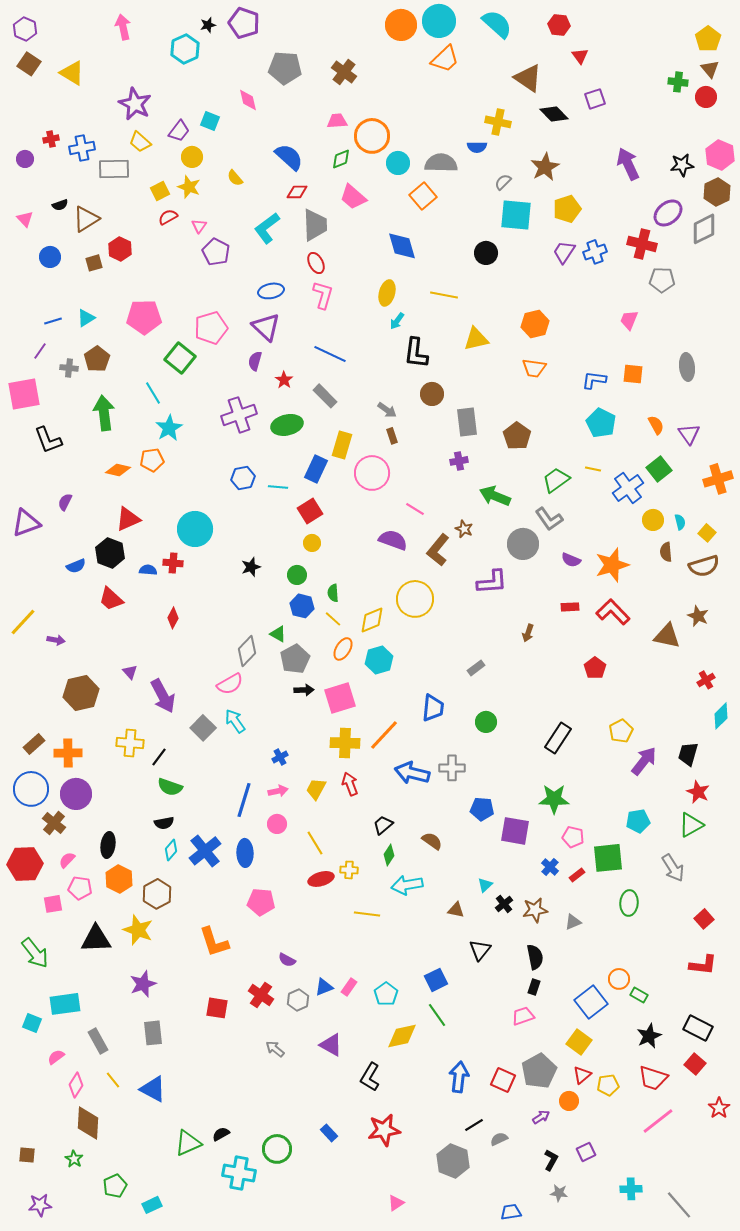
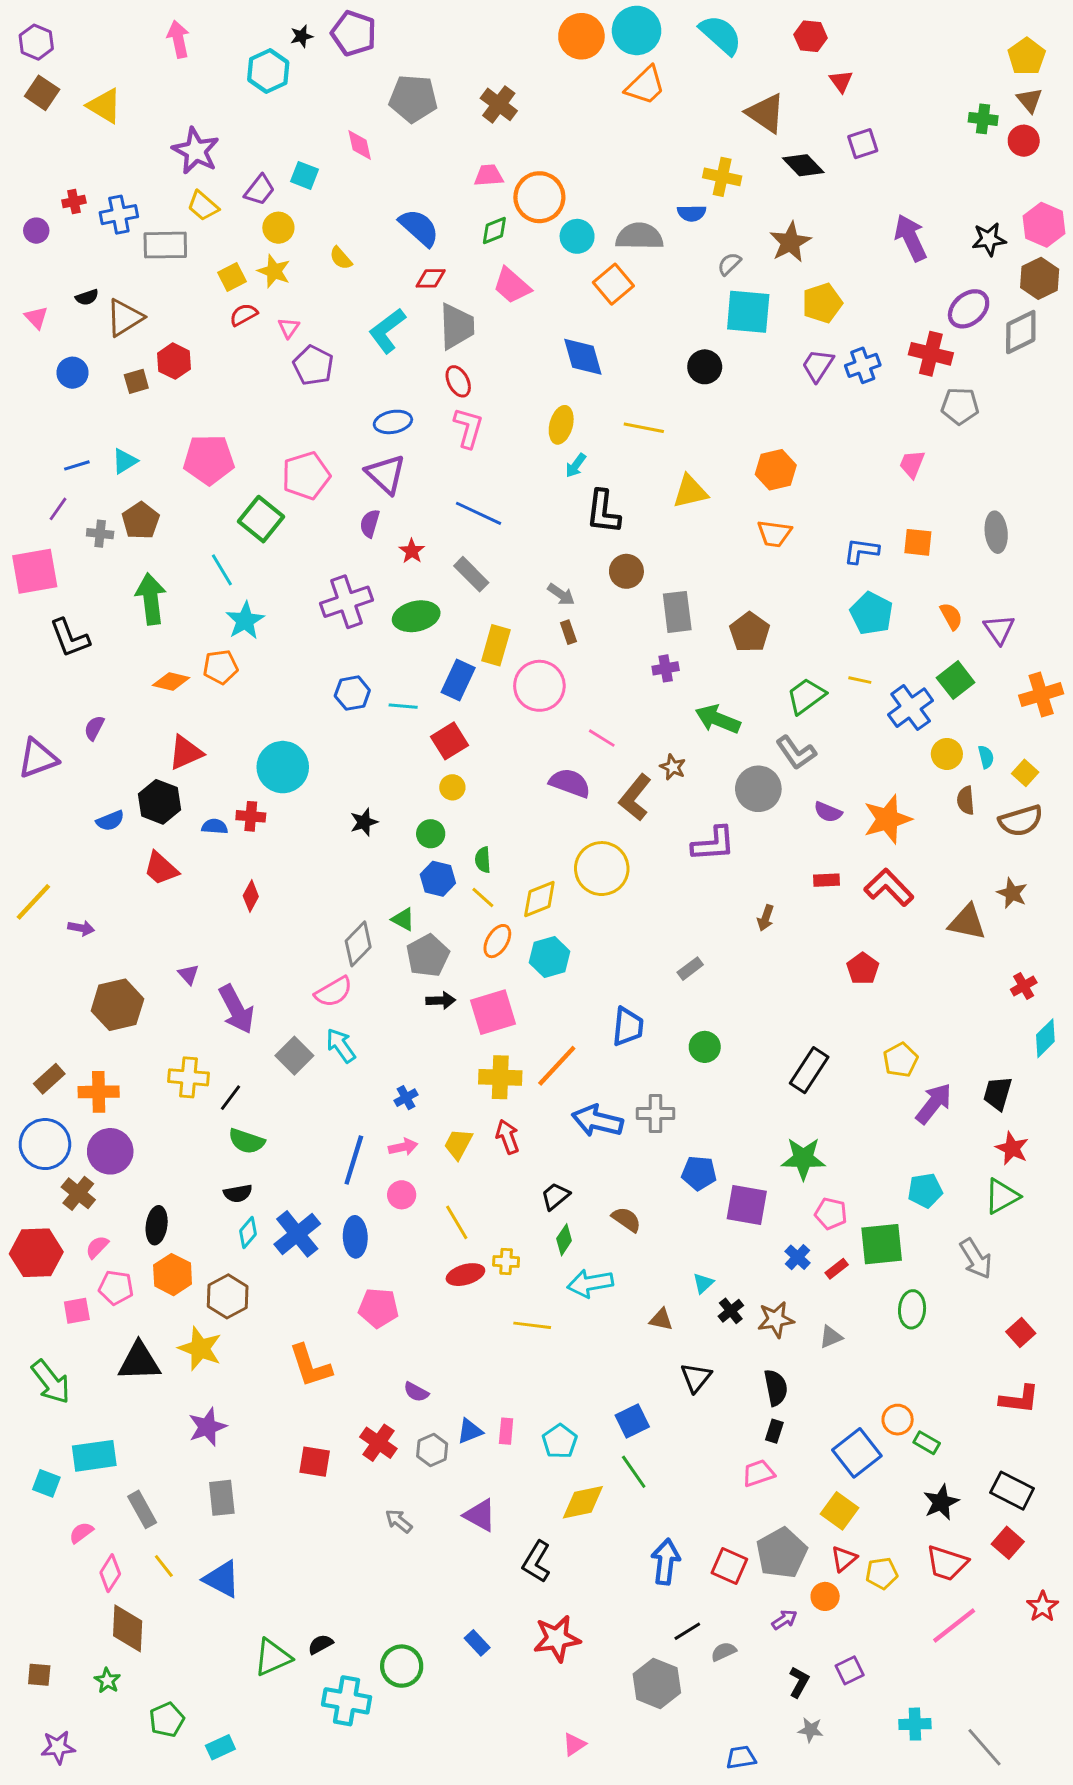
pink rectangle: (349, 987) -> (506, 1431), turned -30

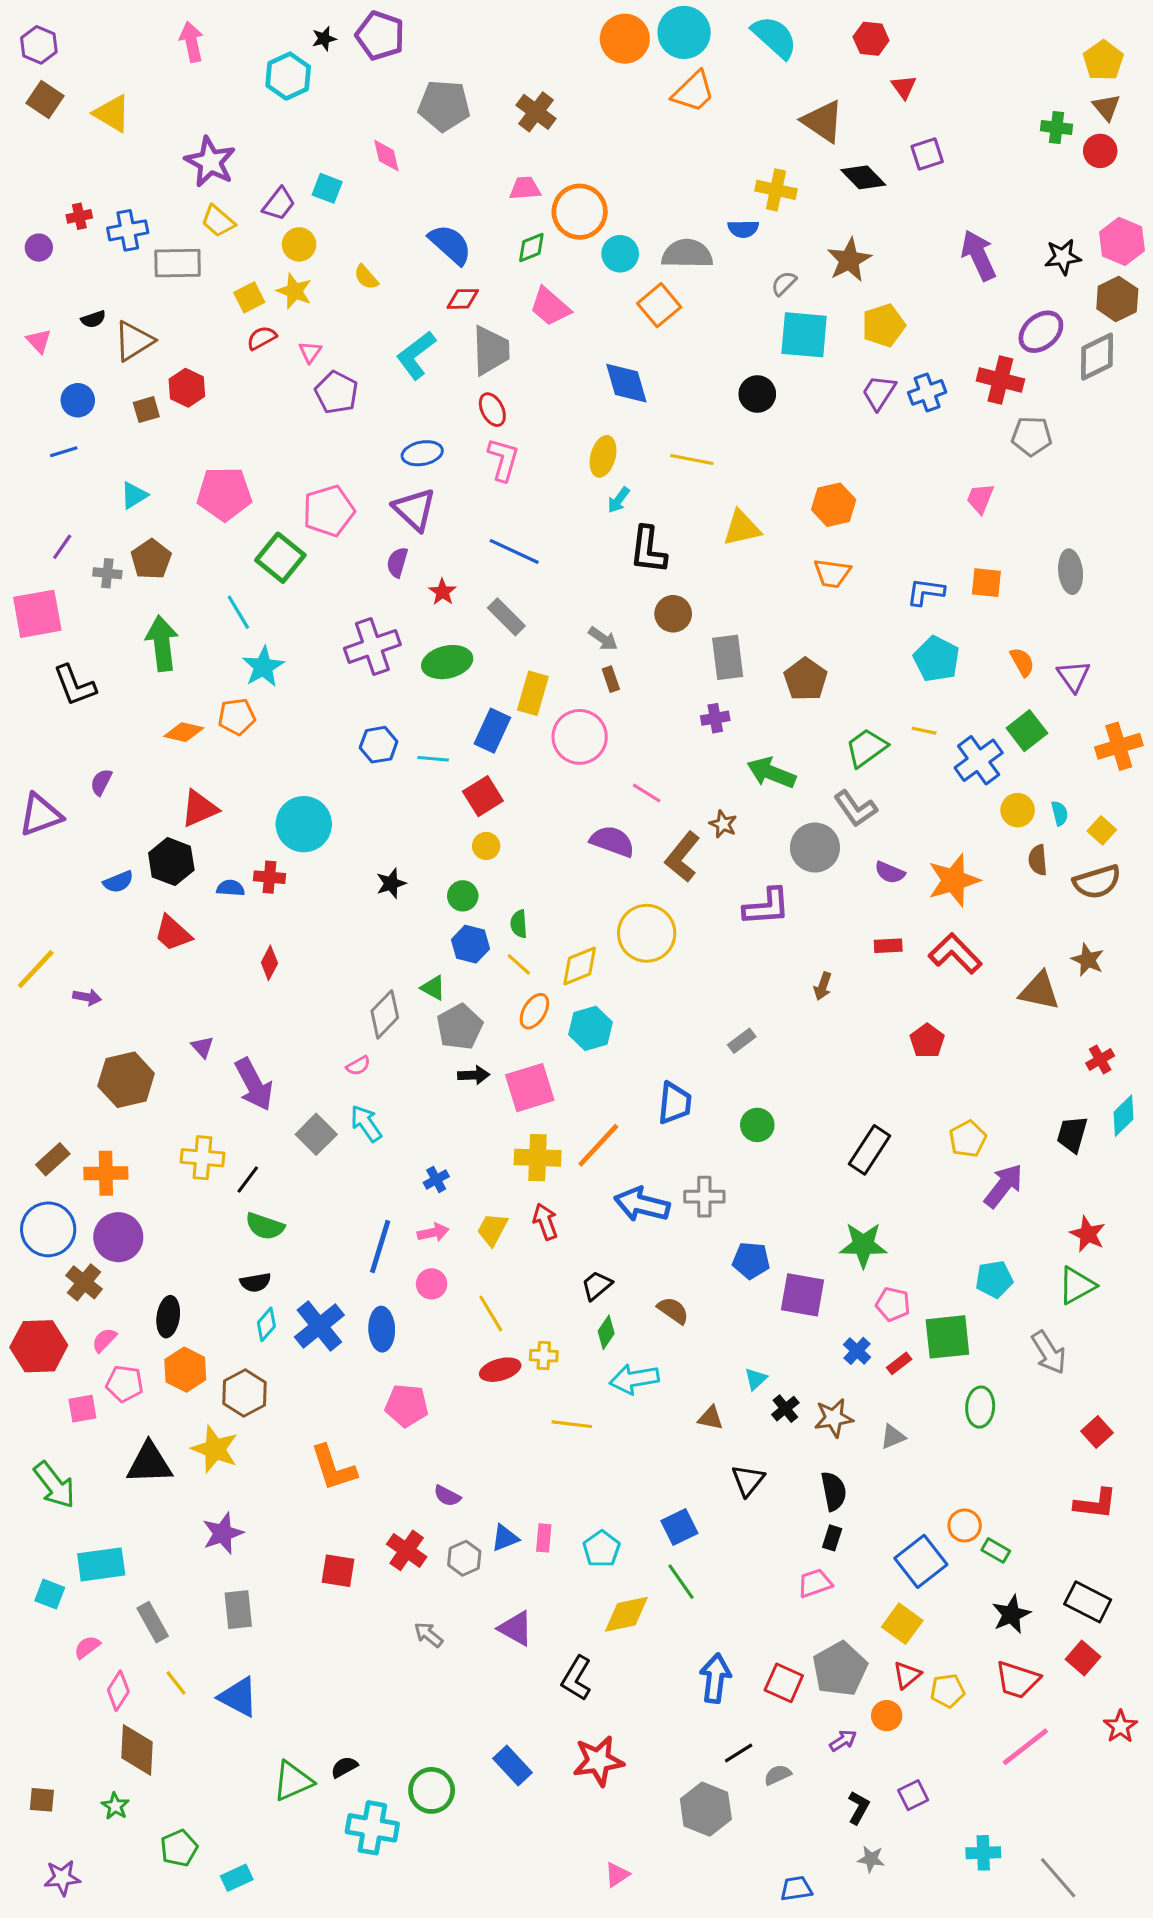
blue line: (77, 465) -> (64, 452), moved
pink semicircle: (334, 992) -> (358, 1066), size x0.6
black trapezoid: (998, 1093) -> (1072, 1134), moved
blue rectangle: (477, 1643) -> (513, 1765), size x1.4

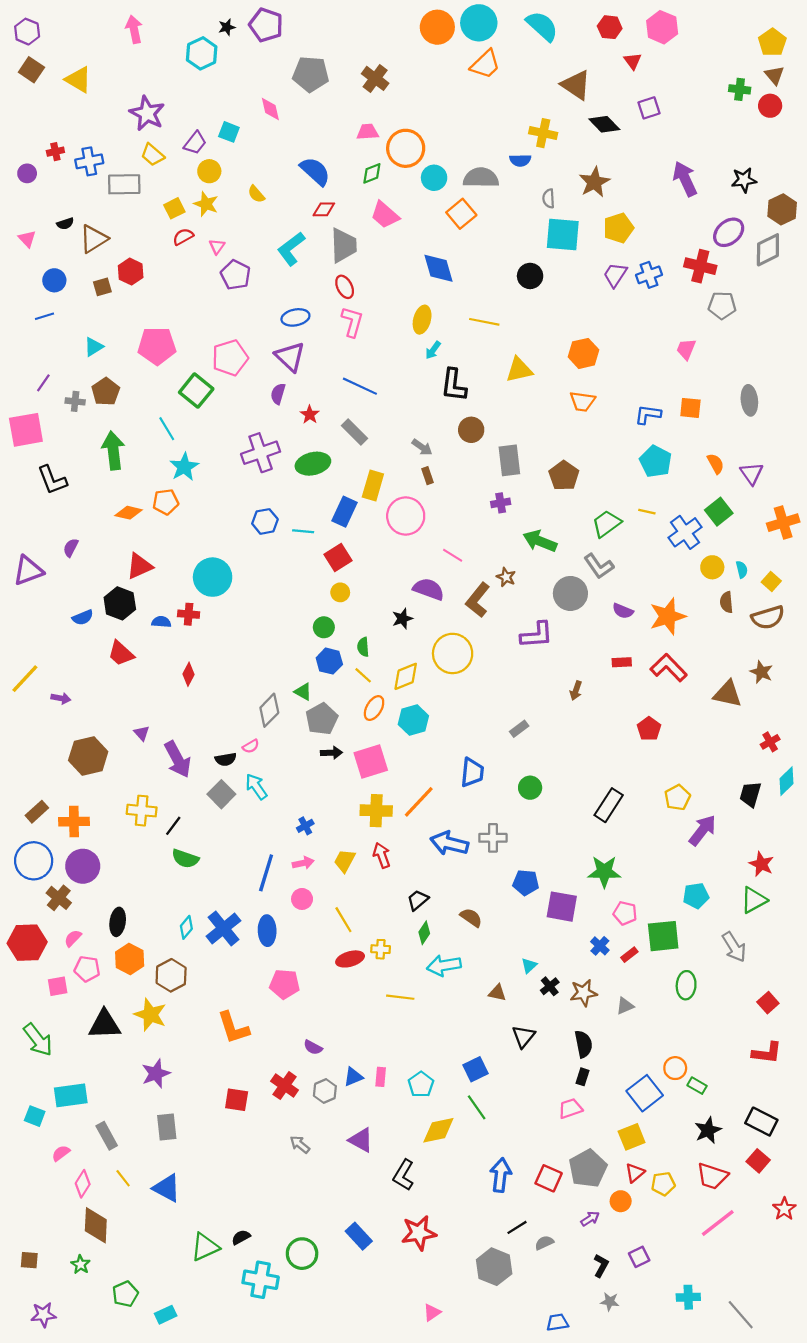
pink hexagon: (1122, 241) -> (662, 27), moved
gray semicircle: (784, 283) -> (549, 198), turned -48
black star: (391, 883) -> (402, 619), moved
black semicircle: (255, 1282) -> (226, 759), moved
yellow square: (902, 1624) -> (632, 1137), turned 32

